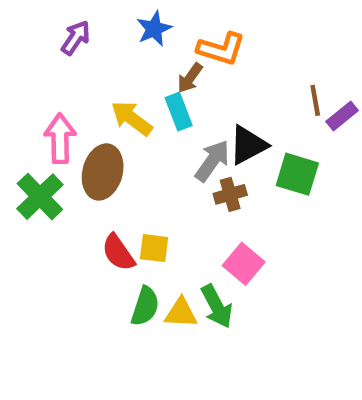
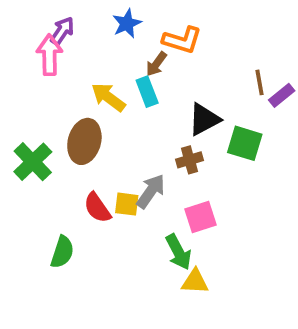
pink arrow: (60, 138) -> (49, 55), moved
gray arrow: (212, 161) -> (151, 191), moved
pink square: (244, 264) -> (201, 217), turned 32
green semicircle: (145, 306) -> (62, 252), moved
yellow triangle: (181, 313) -> (195, 281), moved

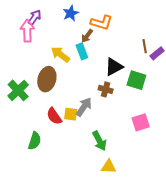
brown cross: (189, 160) -> (106, 89), turned 32
pink square: (201, 217) -> (141, 122), moved
yellow triangle: (195, 281) -> (109, 167), moved

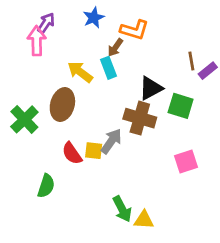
brown cross: (106, 89) -> (140, 118), size x1.6
green arrow: (99, 141) -> (122, 209), moved

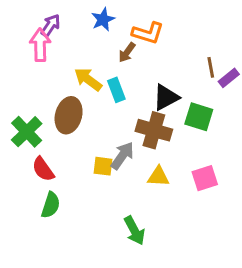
cyan rectangle: (109, 68) -> (116, 90), moved
red semicircle: (72, 153) -> (43, 169), moved
yellow triangle: (144, 220) -> (158, 177), moved

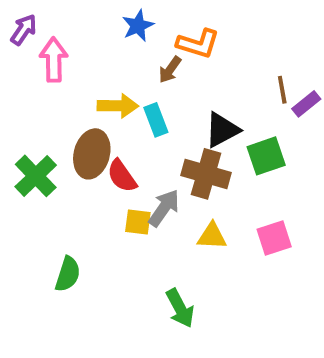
purple arrow: (51, 25) -> (24, 30), moved
yellow arrow: (88, 79) -> (118, 106), turned 144
green square: (199, 117) -> (266, 156), turned -36
red semicircle: (43, 169) -> (122, 176), moved

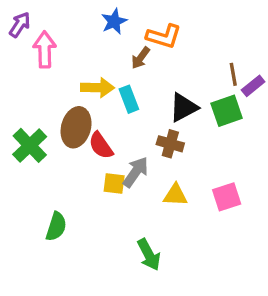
green square: (266, 156) -> (227, 111), moved
brown cross: (206, 174) -> (170, 144), size x0.7

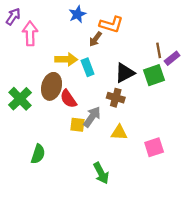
pink square: (227, 197) -> (154, 147), moved

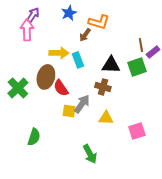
purple arrow: (13, 17) -> (33, 15), moved
black triangle: (125, 73) -> (111, 65), turned 30

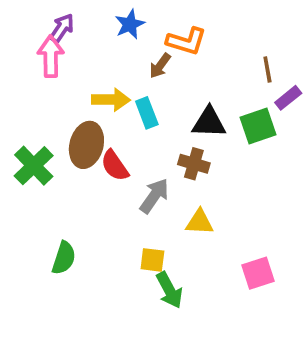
brown line: (141, 45) -> (267, 69), moved
yellow square: (69, 111) -> (152, 260), moved
pink square: (137, 131) -> (258, 273), moved

